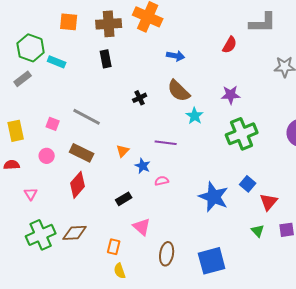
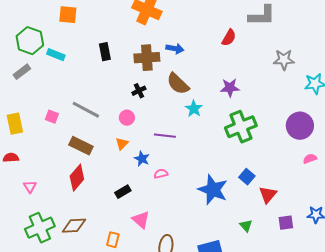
brown cross: (109, 24) -> (147, 58), moved
pink circle: (47, 156) -> (127, 118), moved
green triangle: (258, 231) -> (246, 226), moved

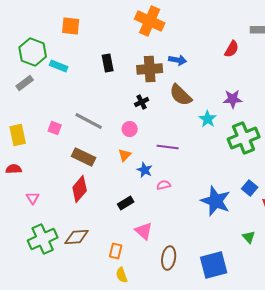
cyan star: (194, 109) -> (208, 119), moved

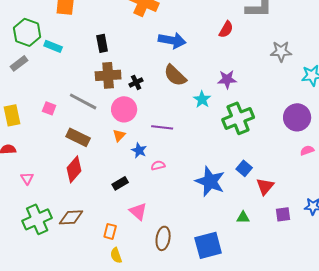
blue arrow: (178, 60) -> (172, 40), size x1.5
brown cross: (150, 69) -> (108, 75), moved
pink circle: (130, 129) -> (124, 109), size x1.6
green triangle: (249, 237) -> (243, 217), turned -48

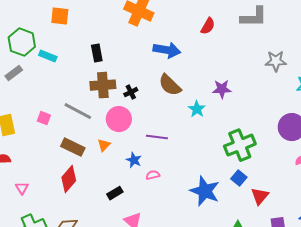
red semicircle: (226, 29) -> (208, 26), moved
green cross: (238, 118) -> (240, 145), moved
orange triangle: (119, 135) -> (104, 145), moved

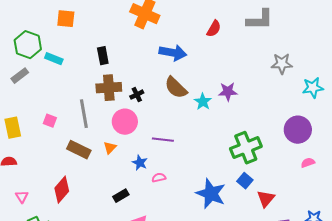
cyan star: (197, 109) -> (203, 102), moved
gray line: (78, 111) -> (84, 114), turned 52
red diamond: (69, 179) -> (62, 190), moved
pink triangle: (22, 188) -> (22, 197), moved

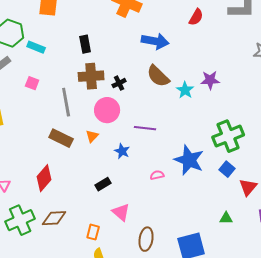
pink square: (50, 121) -> (32, 83), moved
pink semicircle: (159, 178) -> (157, 175), moved
blue star: (211, 194) -> (189, 160), moved

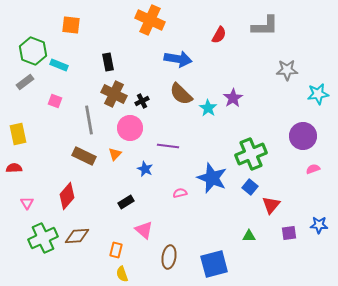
brown cross: (91, 76) -> (114, 94), turned 30
purple star: (210, 80) -> (233, 98), turned -30

